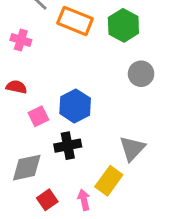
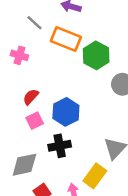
green hexagon: (123, 25) -> (96, 55), moved
red semicircle: (16, 87) -> (31, 97), moved, turned -60

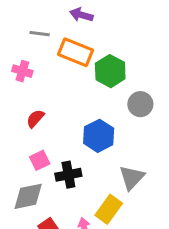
gray line: (35, 23) -> (40, 34), turned -36
blue hexagon: (66, 112) -> (99, 136), moved
pink square: (35, 121) -> (40, 160), moved

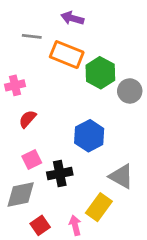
pink cross: (22, 71) -> (15, 85), moved, turned -30
gray circle: (140, 104) -> (130, 91), moved
gray triangle: (132, 178) -> (121, 176), turned -44

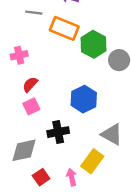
pink square: (32, 160) -> (31, 106), moved

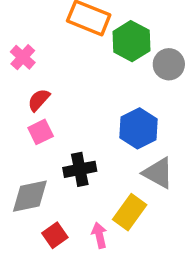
pink cross: (19, 55) -> (23, 57), turned -35
blue hexagon: (84, 99) -> (139, 128), moved

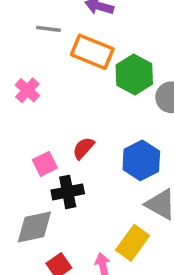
red semicircle: (39, 100) -> (83, 148), moved
black cross: (80, 169) -> (68, 192), moved

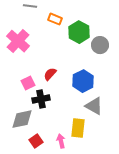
orange rectangle: (92, 52) -> (55, 19), size x0.6
pink cross: (27, 90) -> (18, 41), size x1.6
yellow rectangle: (133, 243) -> (78, 128), turned -30

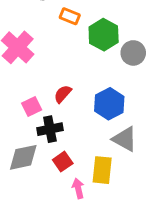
red square: (36, 141) -> (63, 162), moved

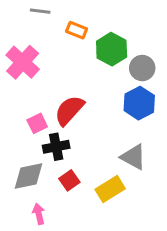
red semicircle: (63, 94) -> (69, 110), size x1.6
blue hexagon: (109, 104) -> (139, 103), moved
yellow rectangle: (102, 170) -> (110, 189), turned 52
pink arrow: (78, 188) -> (39, 214), moved

